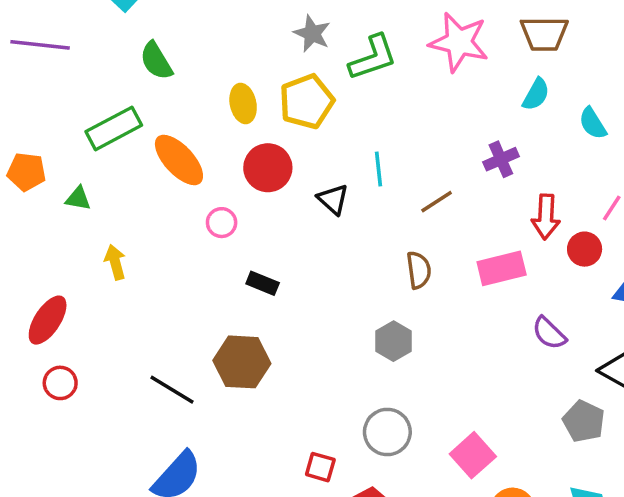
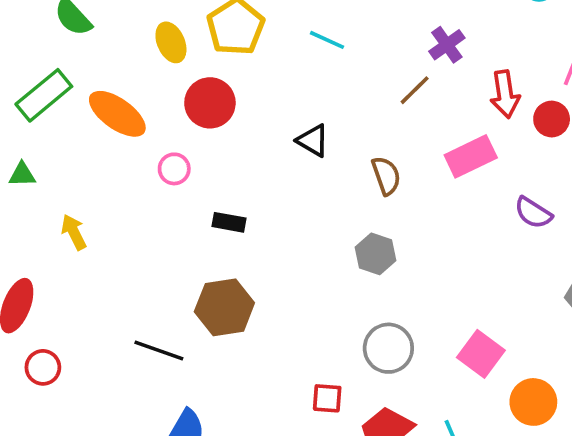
cyan line: (379, 169) -> (327, 40), moved, turned -48
black triangle: (333, 199) -> (313, 141), moved
brown line: (437, 202) -> (415, 90), moved

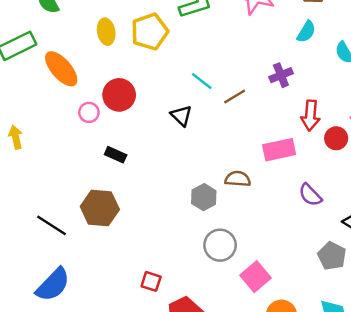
cyan line: (327, 40) -> (202, 81), moved
brown line: (415, 90) -> (235, 96), moved
red circle: (210, 103) -> (119, 95), moved
brown semicircle: (386, 176) -> (238, 179), moved, turned -80
gray circle: (388, 348) -> (220, 245), moved

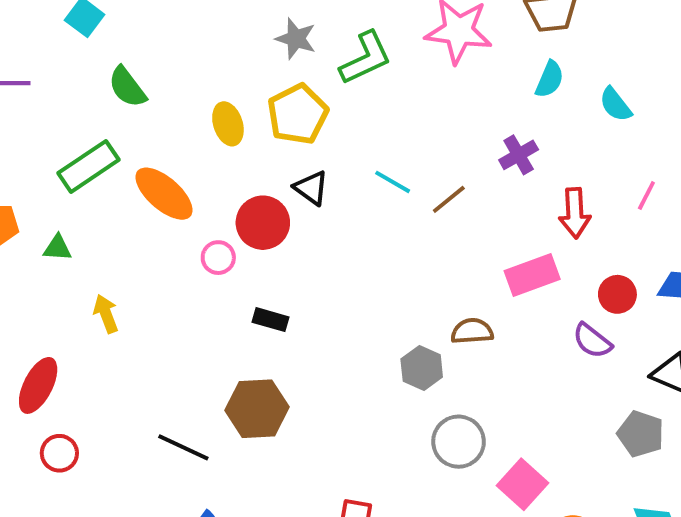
black triangle: (181, 116) -> (311, 188), moved
red circle: (336, 138) -> (617, 294), moved

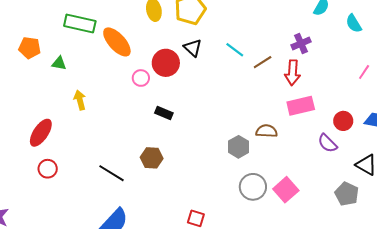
green rectangle: (88, 166) -> (80, 23), turned 40
red arrow: (575, 213) -> (293, 73), moved
brown hexagon: (257, 409) -> (152, 158), size x0.7
pink square: (522, 484) -> (286, 190), moved

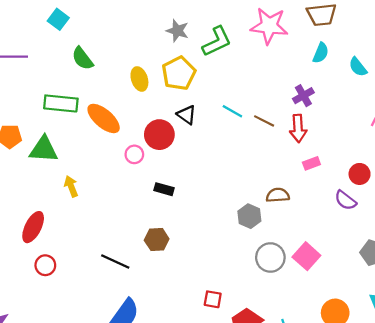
brown line: (263, 62) -> (264, 121), turned 66
green triangle: (59, 63) -> (44, 149), size x1.8
pink rectangle: (301, 106) -> (311, 163), size x0.6

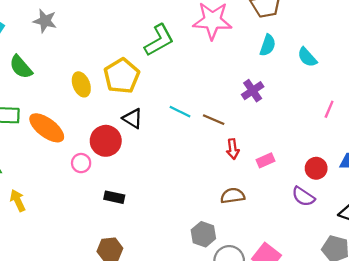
gray star: (177, 31) -> (45, 21), moved
red arrow: (298, 128) -> (233, 149), moved, size x0.7
gray hexagon: (249, 216) -> (203, 234), moved

